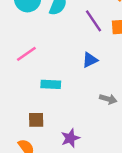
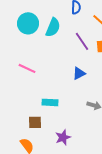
pink line: (26, 54) -> (27, 68), turned 60
cyan rectangle: (51, 84) -> (50, 102), moved

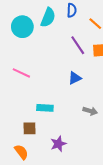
cyan semicircle: (53, 27) -> (48, 17), moved

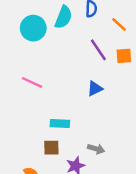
gray arrow: (90, 111) -> (96, 149), moved
brown square: (30, 128) -> (51, 148), moved

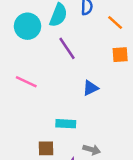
purple line: (98, 50) -> (67, 48), moved
cyan rectangle: (60, 124) -> (66, 124), moved

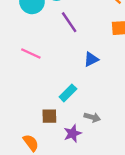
cyan rectangle: (66, 124) -> (68, 93), turned -48

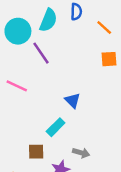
purple line: (69, 22) -> (41, 53), moved
blue triangle: (91, 59) -> (73, 100), moved, turned -49

